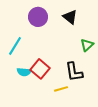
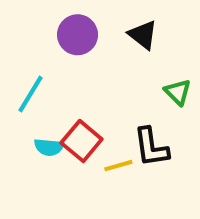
green triangle: (87, 45) -> (178, 92), turned -32
yellow line: (61, 89) -> (118, 166), moved

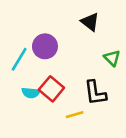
purple circle: (78, 35) -> (45, 46), moved
yellow line: (118, 166) -> (75, 115), moved

